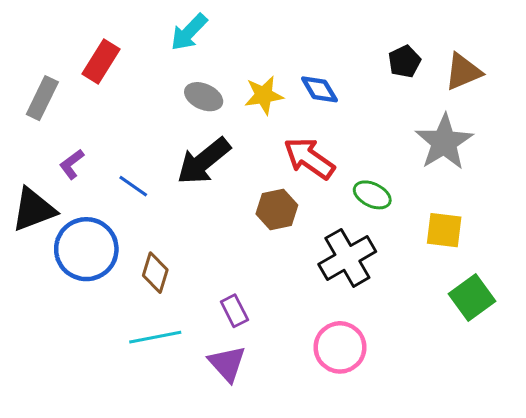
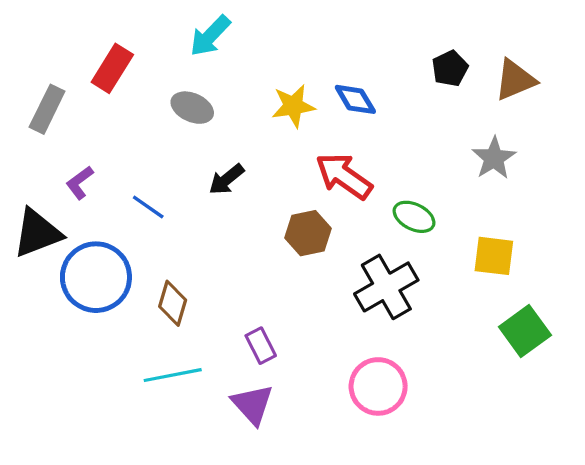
gray ellipse: (204, 97) -> (192, 108), moved
gray star: (444, 142) -> (494, 158), size x0.7
black arrow: (204, 161) -> (226, 179), size x0.6

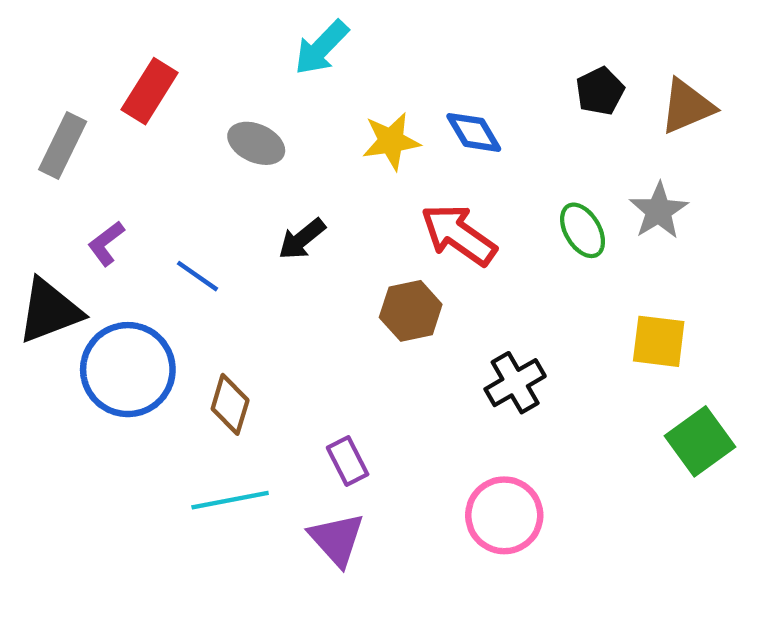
cyan arrow: (210, 36) -> (321, 48), moved
green ellipse: (414, 217) -> (583, 230), moved, turned 33
black cross: (386, 287) -> (515, 383), size x0.7

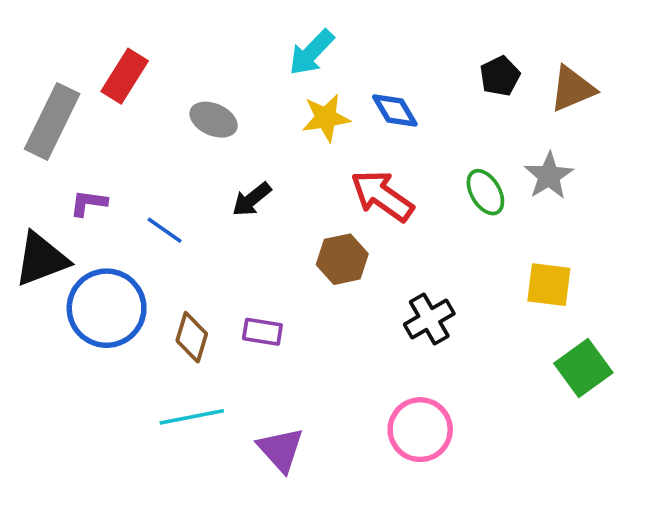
cyan arrow: (321, 48) -> (311, 53), moved
gray rectangle: (63, 146) -> (52, 121), size x1.4
purple L-shape: (106, 243) -> (88, 203), turned 45
purple rectangle: (348, 461) -> (262, 332), moved, turned -54

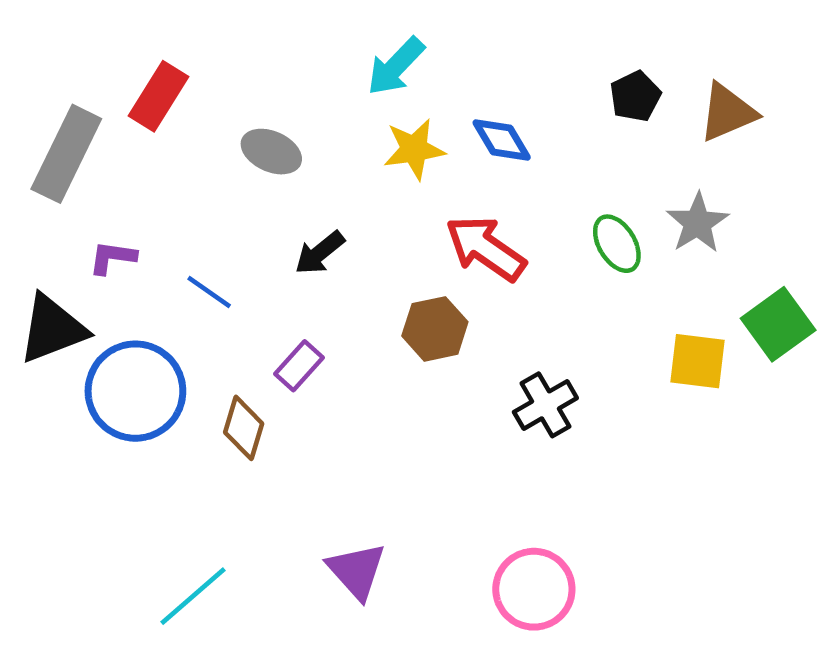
purple rectangle: (262, 332) -> (299, 366), moved, turned -57
green square: (583, 368) -> (778, 324), moved
cyan line: (192, 417) -> (193, 596), moved, turned -30
pink circle: (420, 430) -> (534, 589), moved

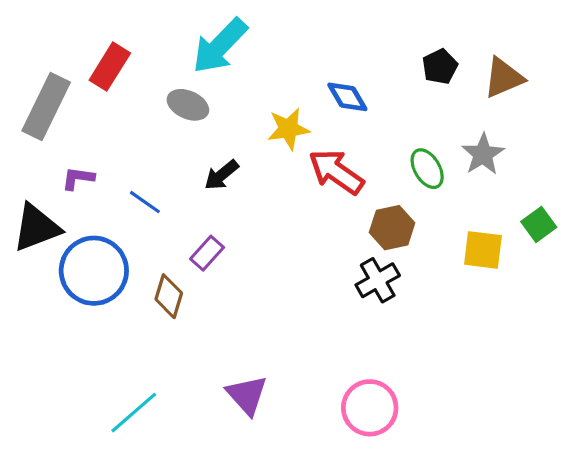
cyan arrow: (396, 66) -> (220, 46), moved, size x1.4
yellow star: (414, 149) -> (288, 129), moved
green square: (778, 324) -> (539, 224), size x0.7
brown hexagon: (435, 329) -> (392, 228), moved

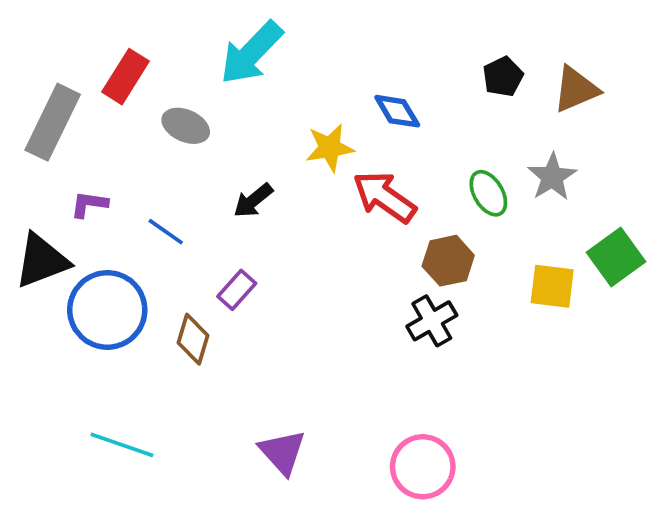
gray ellipse: (188, 105) -> (186, 126), moved
green square: (539, 224) -> (616, 257), size x1.4
cyan line: (134, 413) -> (122, 445), moved, turned 60

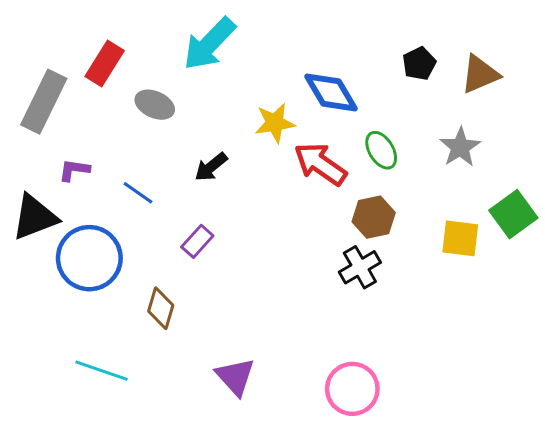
blue diamond: (397, 111) -> (331, 92), size x1.4
green ellipse: (488, 193) -> (381, 150), moved
brown diamond: (193, 339) -> (161, 308), moved

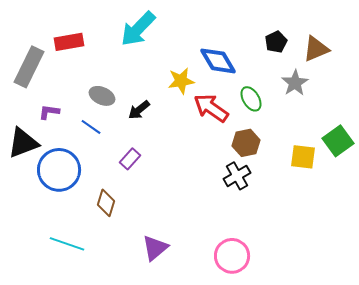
red rectangle: (105, 64) -> (69, 42), turned 48
gray ellipse: (155, 105) -> (102, 96), moved
gray star: (460, 147) -> (295, 83), moved
purple triangle: (235, 377) -> (155, 248), turned 32

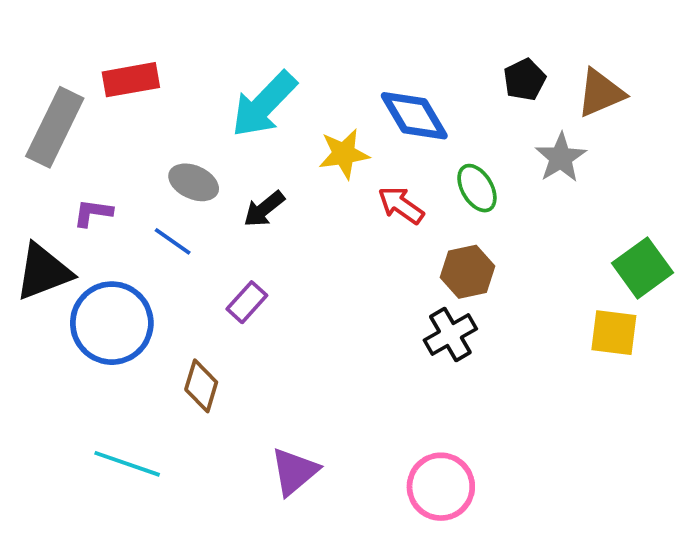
cyan arrow: (138, 29) -> (264, 104), moved
red arrow: (211, 108) -> (401, 205), size x0.7
yellow square: (303, 157) -> (614, 333), moved

